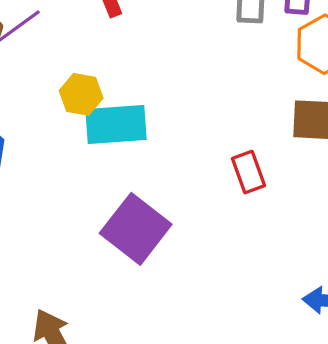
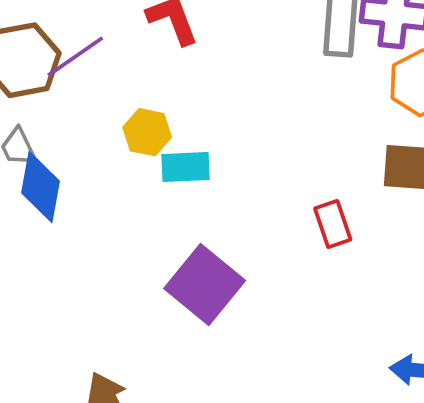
cyan rectangle: (116, 124) -> (186, 167), size x0.7

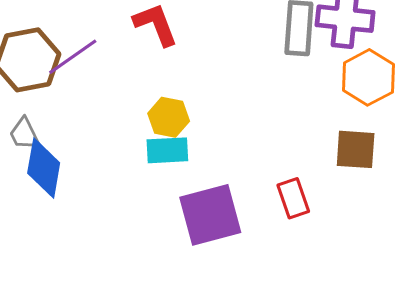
yellow hexagon: (147, 132) -> (169, 117), moved
purple square: (205, 285) -> (210, 215), moved, turned 36

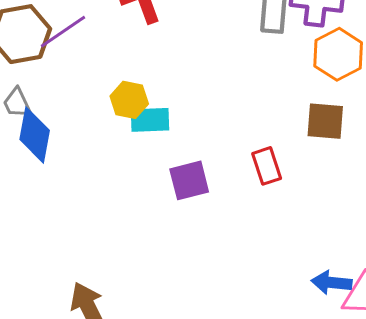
yellow hexagon: (169, 117) -> (129, 100), moved
purple square: (210, 215) -> (189, 180), size x0.7

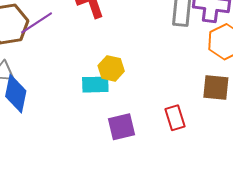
yellow hexagon: (129, 100) -> (111, 68), moved

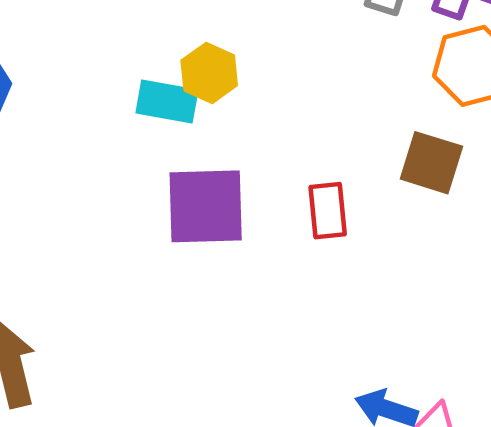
purple square: (122, 127) -> (206, 206), size x1.4

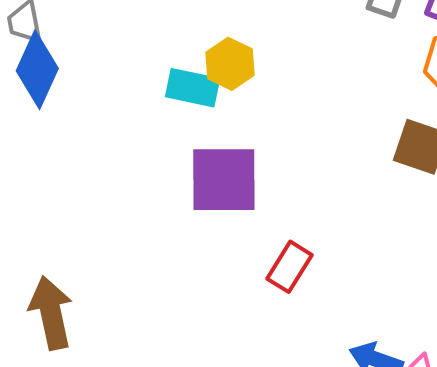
red rectangle: (328, 211) -> (289, 267), moved, turned 36

